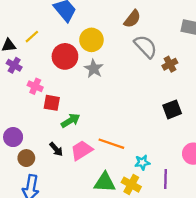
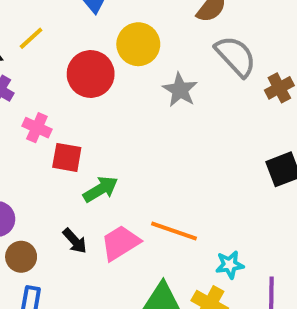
gray star: (94, 69) -> (180, 90), moved

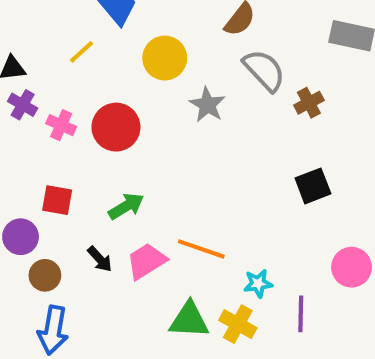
yellow line: (31, 38) -> (81, 52), moved
red circle: (91, 74) -> (116, 127), moved
pink cross: (37, 128) -> (61, 125), moved
red square: (67, 157) -> (57, 200), moved

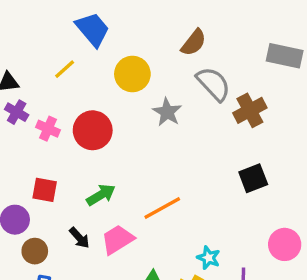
brown cross: (309, 103) -> (250, 110), size x1.4
orange line: (201, 249) -> (162, 208), moved, turned -48
cyan star: (258, 283) -> (209, 258), turned 30

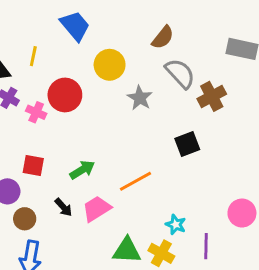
yellow line: (65, 69) -> (33, 56), moved, turned -36
red circle: (93, 130) -> (65, 95), moved
black square: (253, 178) -> (187, 144), moved

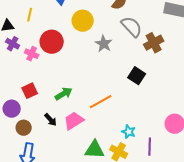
black square: (187, 144) -> (137, 76), turned -36
red square: (33, 166) -> (30, 91), turned -35

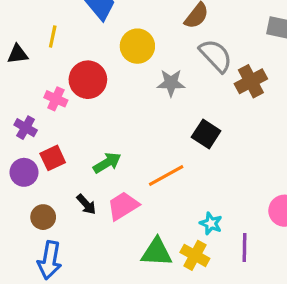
purple cross: (13, 44) -> (26, 128), moved
gray star: (104, 44) -> (171, 83), turned -30
black square: (137, 76) -> (206, 134), moved
purple circle: (12, 109) -> (24, 172), moved

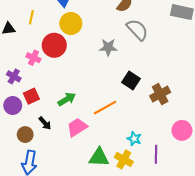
yellow circle: (137, 46) -> (71, 23), moved
brown cross: (251, 81) -> (160, 94), moved
black arrow: (86, 204) -> (45, 123), moved

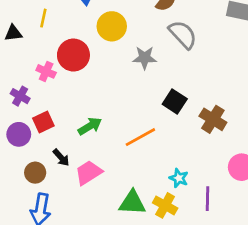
yellow circle: (71, 23) -> (112, 26), moved
brown cross: (160, 94) -> (213, 119), turned -30
pink trapezoid: (77, 127) -> (88, 173), moved

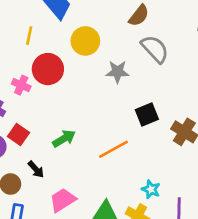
yellow line: (43, 18) -> (29, 36), moved
black square: (175, 102) -> (147, 115), turned 35
red square: (43, 122) -> (19, 135), turned -30
pink trapezoid: (88, 173) -> (63, 200), moved

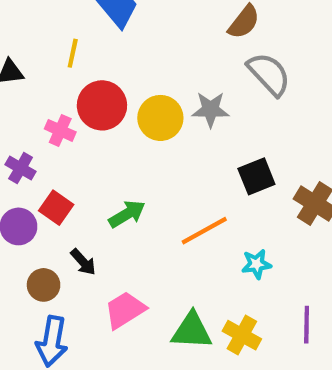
yellow circle: (85, 41) -> (160, 118), moved
cyan star: (151, 189) -> (256, 264), moved, turned -30

